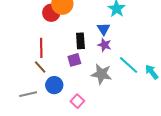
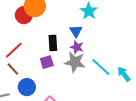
red line: (41, 48) -> (14, 50), turned 48
gray star: (101, 74) -> (75, 62), moved

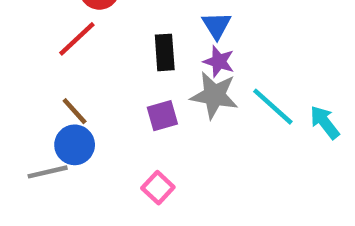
red line: (14, 50) -> (77, 39), moved
purple square: (47, 62) -> (162, 116), moved
blue circle: (27, 87) -> (75, 145), moved

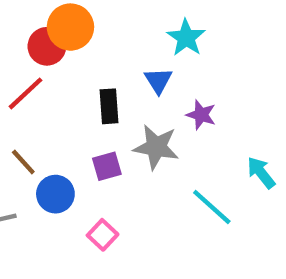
purple star: (219, 61) -> (201, 115), moved
cyan line: (273, 107) -> (212, 207), moved
blue circle: (75, 145) -> (55, 194), moved

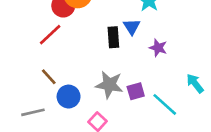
black rectangle: (109, 106) -> (113, 37), moved
gray star: (156, 147) -> (109, 85), moved
purple square: (107, 166) -> (136, 91), moved

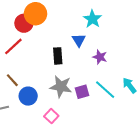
black rectangle: (113, 37) -> (58, 56), moved
cyan line: (165, 104) -> (105, 90), moved

